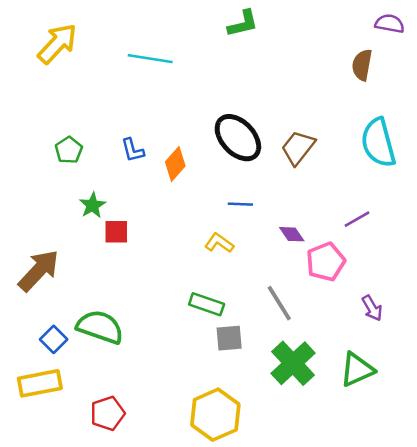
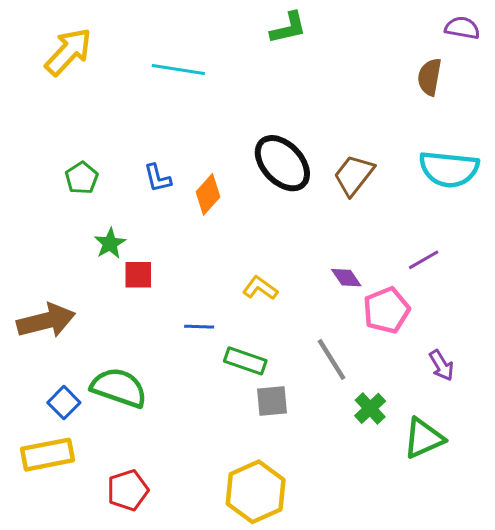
cyan semicircle: (378, 143) -> (449, 169), turned -69
blue line: (240, 204) -> (199, 327), moved
brown arrow: (39, 271) -> (46, 321), turned 33
green cross: (293, 363) -> (370, 408), moved, size x0.6

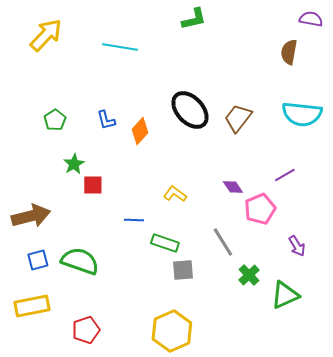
blue square: (64, 403) -> (38, 260), moved, turned 30

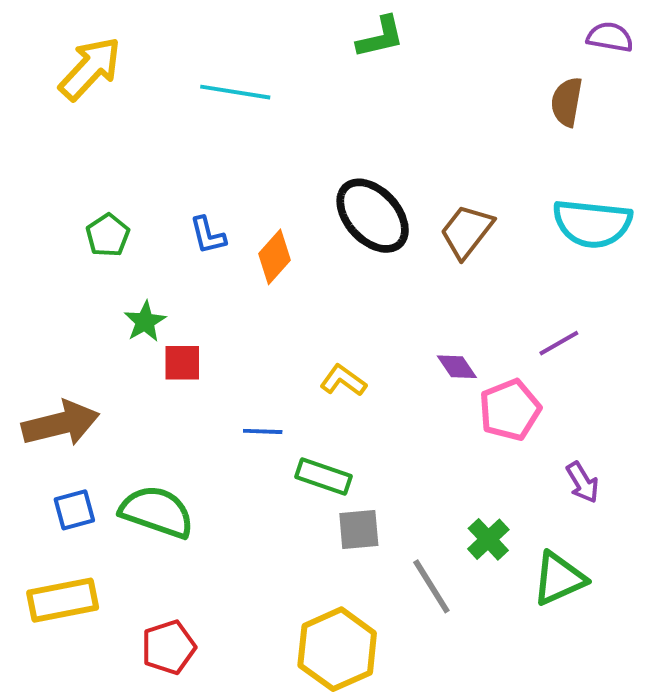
gray line: (223, 242) -> (431, 586), moved

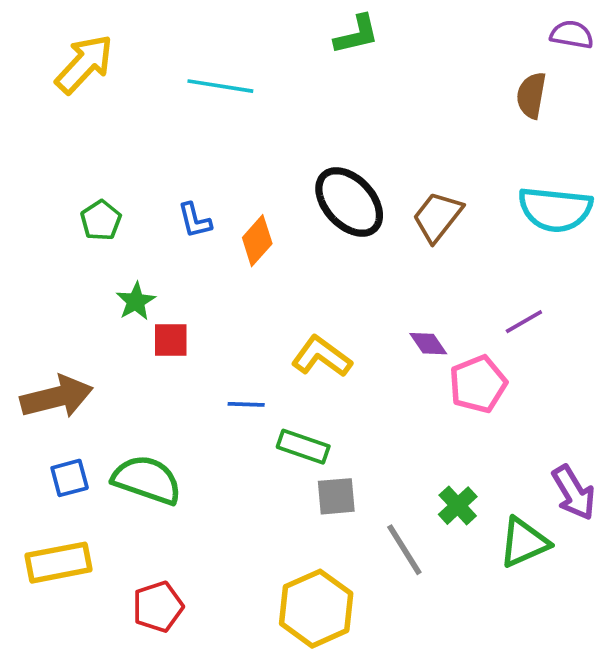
yellow L-shape: (343, 380) -> (322, 357), size x1.4
purple arrow: (582, 482) -> (574, 493), moved, size x1.4

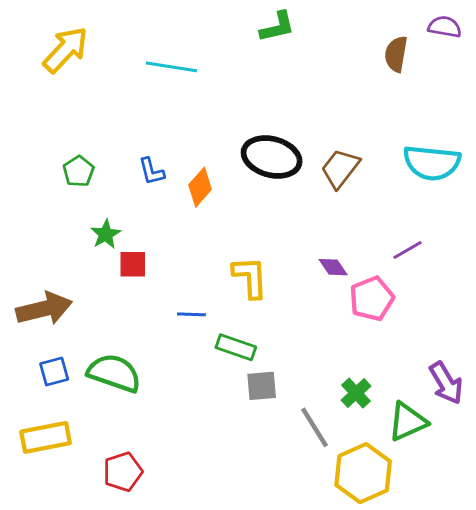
brown semicircle: (531, 95) -> (396, 54), moved
black ellipse: (349, 202) -> (272, 157), turned -32
yellow L-shape: (322, 357) -> (250, 277), turned 51
yellow hexagon: (316, 609) -> (363, 473), moved

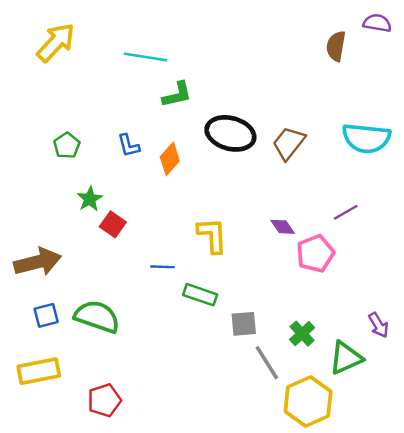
green L-shape: (277, 27) -> (177, 95), moved
red square: (133, 264) -> (113, 224), turned 35
purple arrow: (446, 383) -> (378, 325), size x0.7
gray square: (262, 386) -> (244, 324), moved

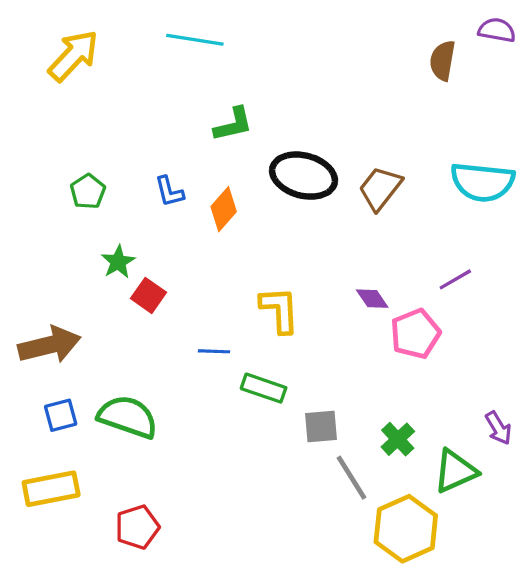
cyan line: (146, 57) -> (195, 40), moved

